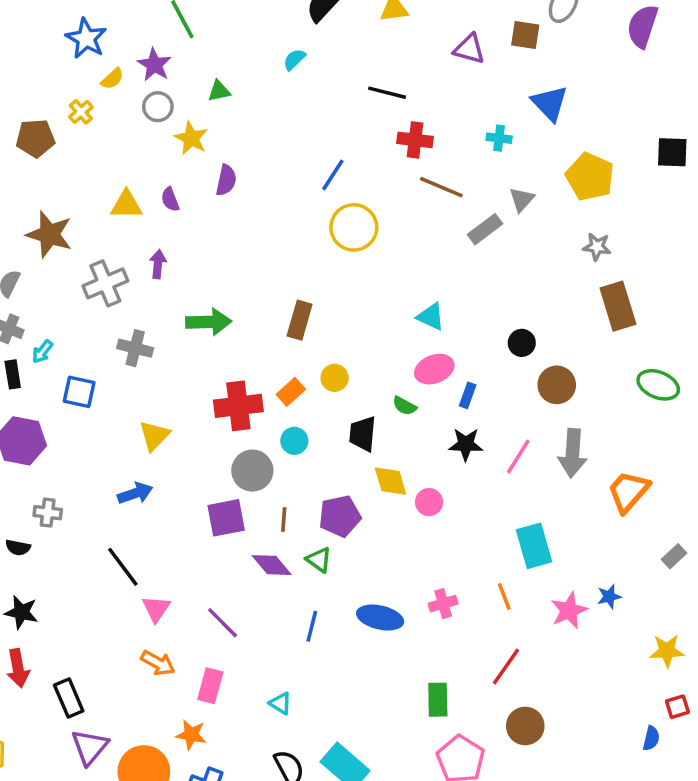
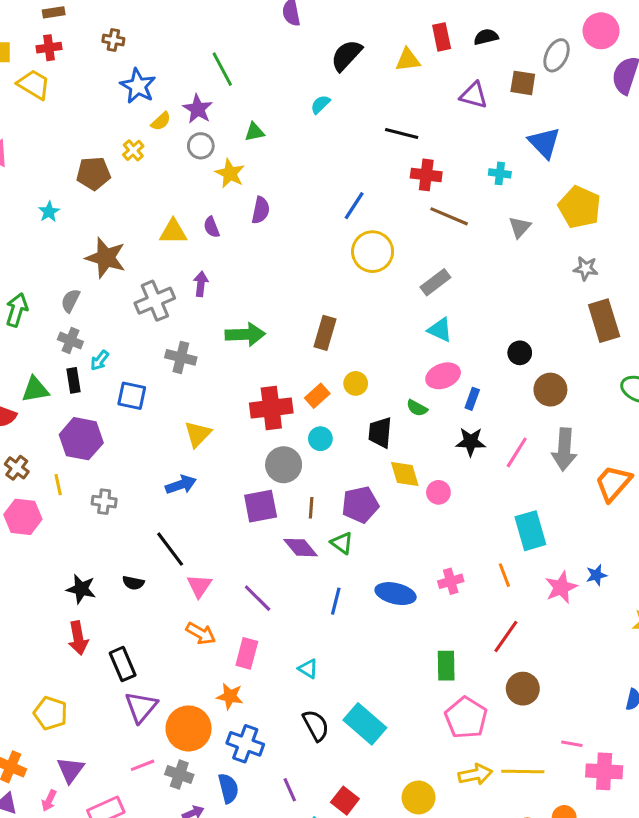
gray rectangle: (485, 229) -> (435, 282), moved
black semicircle: (18, 548) -> (133, 583), moved

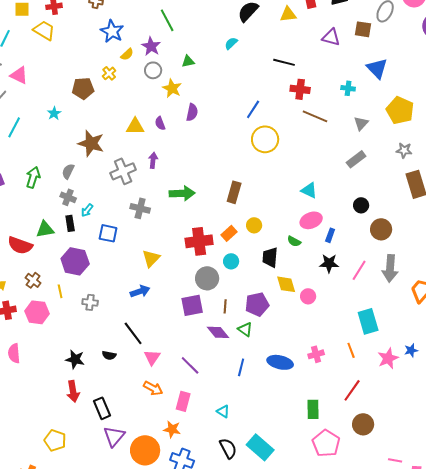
gray rectangle: (435, 282) -> (356, 159), moved

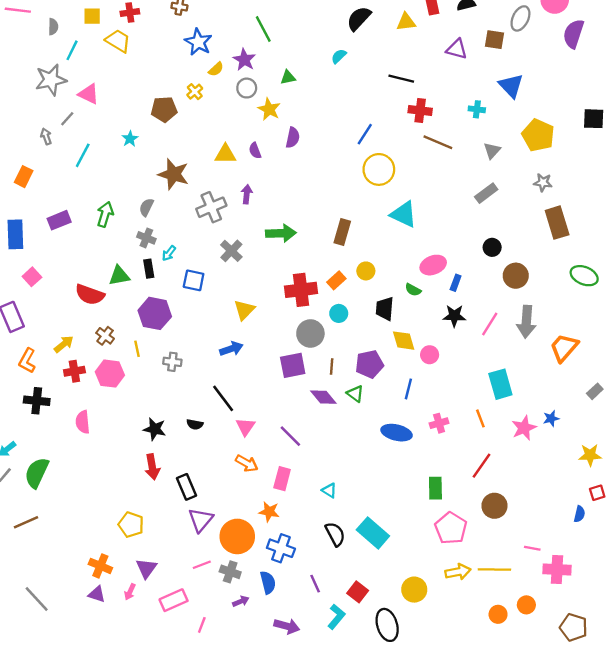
cyan triangle: (309, 190) -> (404, 214), moved, size x1.4
gray cross: (140, 208) -> (231, 251), turned 30
blue line: (241, 367) -> (408, 389), moved

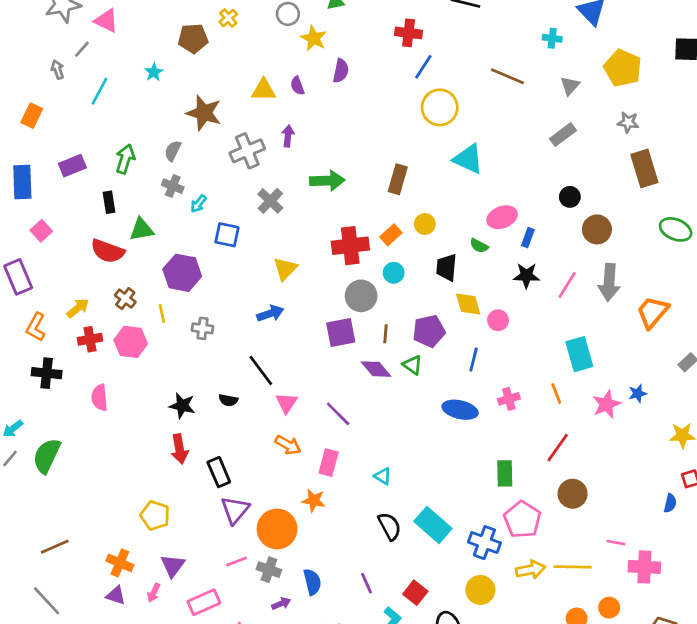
red cross: (420, 110) -> (409, 33), moved
black rectangle: (149, 269) -> (109, 202), moved
brown line: (26, 522) -> (55, 547), moved
blue cross: (281, 548) -> (484, 543), moved

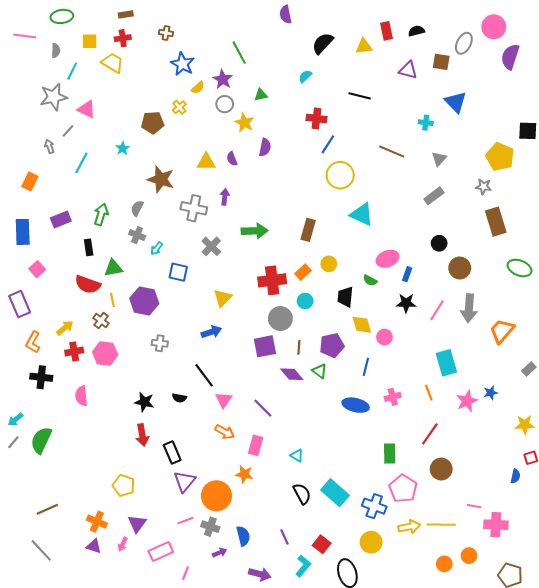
yellow pentagon: (623, 68) -> (500, 157), moved
gray cross: (247, 151) -> (194, 208), turned 35
yellow line: (162, 313) -> (112, 300), moved

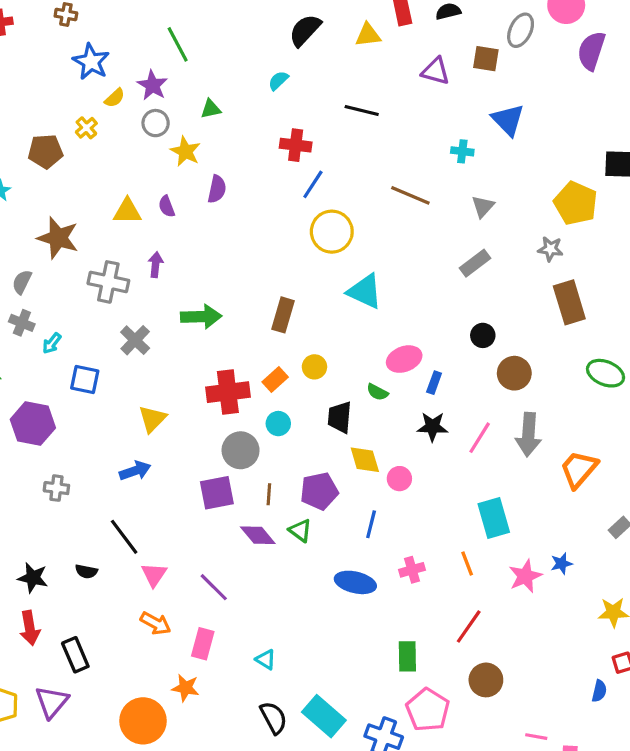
purple triangle: (185, 481) -> (52, 702), moved

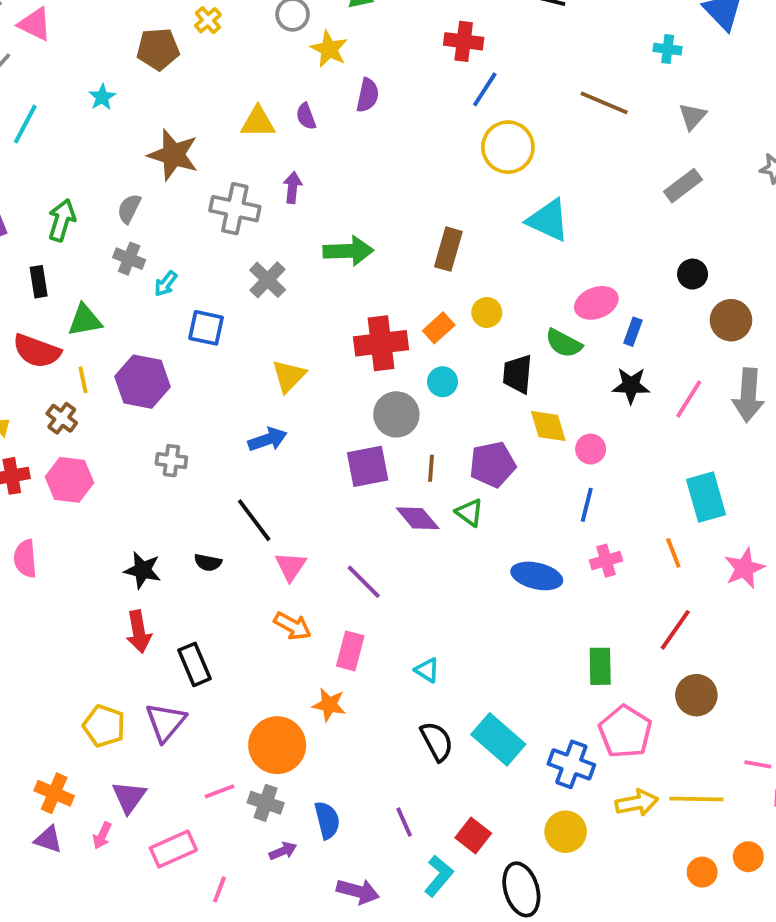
green semicircle: (377, 392) -> (564, 343), size x1.4
blue line: (371, 524) -> (587, 505), moved

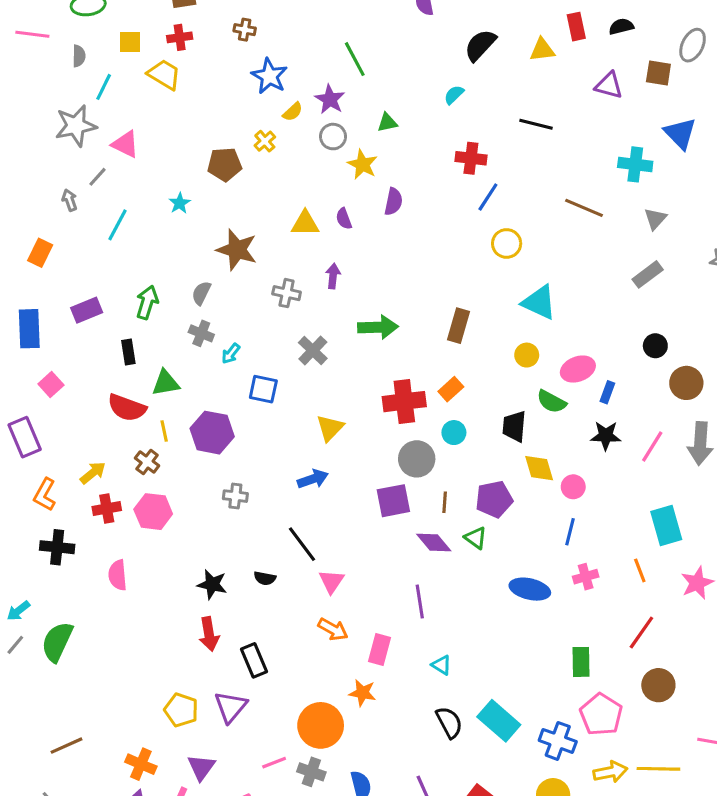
cyan cross: (668, 49) -> (635, 164), size x1.5
yellow circle: (508, 147) -> (507, 243), size x0.7
gray cross: (235, 209) -> (287, 293), size x0.7
yellow circle: (487, 312) -> (527, 355), moved
purple line: (364, 582) -> (420, 601), moved, turned 36

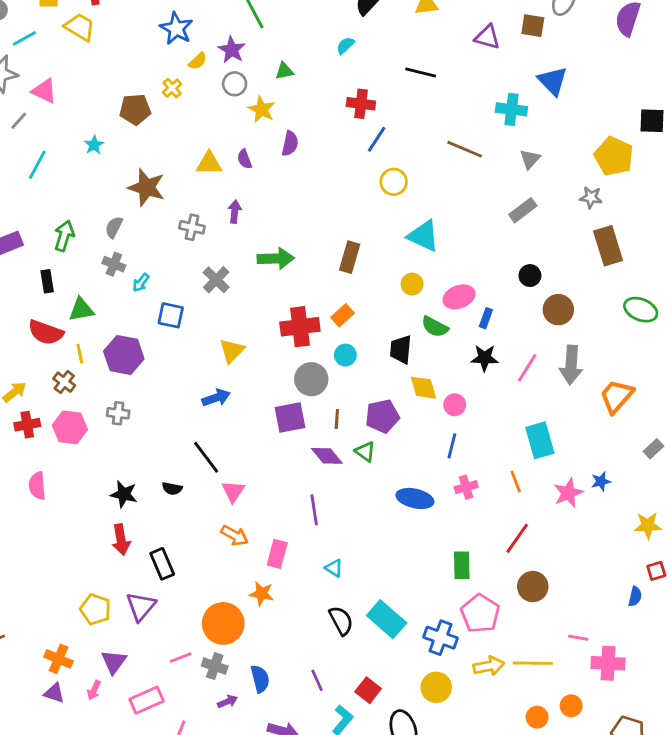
cyan line: (104, 87) -> (24, 38), turned 35
gray cross: (235, 496) -> (118, 413), moved

